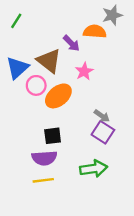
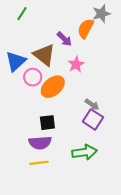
green line: (16, 21) -> (22, 14), moved
orange semicircle: (95, 32) -> (86, 28), turned -66

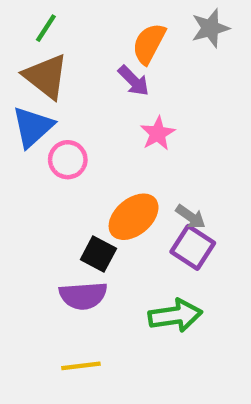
orange semicircle: (86, 28) -> (149, 43), moved
brown triangle: (44, 55) -> (46, 76), moved
orange ellipse: (53, 87) -> (134, 217), moved
black square: (47, 123) -> (98, 254), turned 35
yellow line: (39, 163) -> (81, 366), moved

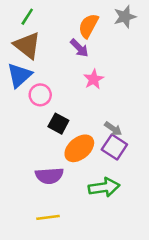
orange ellipse: (134, 217) -> (79, 148), moved
black square: (98, 254) -> (58, 124), moved

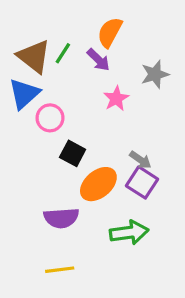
green line: (27, 17) -> (63, 53), moved
gray star: (125, 17) -> (155, 74), moved

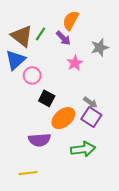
yellow line: (60, 270) -> (28, 173), moved

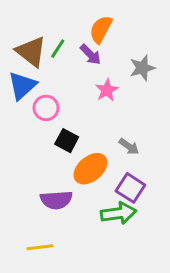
purple square: (91, 117) -> (130, 188), moved

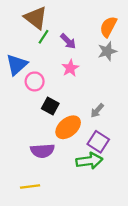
orange semicircle: (101, 29) -> (108, 27), moved
brown triangle: (31, 52) -> (36, 18), moved
pink star: (107, 90) -> (70, 68), moved
gray arrow: (129, 146) -> (97, 111), turned 96

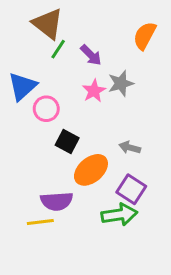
gray star: (107, 51) -> (121, 83), moved
gray arrow: (97, 111) -> (130, 148), turned 64
yellow line: (30, 186) -> (40, 222), moved

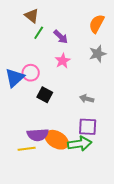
brown triangle: (48, 24) -> (32, 16), size x0.7
gray star: (121, 83) -> (98, 54), moved
blue triangle: (22, 86) -> (15, 78), moved
orange ellipse: (91, 170) -> (57, 140), moved, turned 70
purple square: (131, 189) -> (88, 127), turned -30

